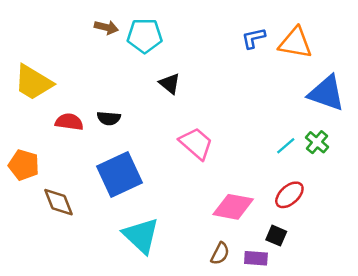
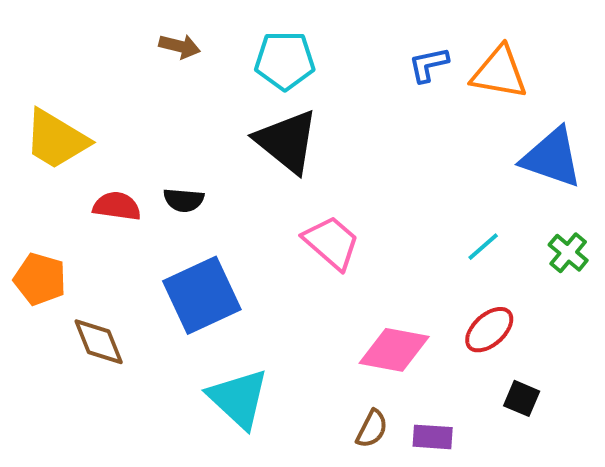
cyan pentagon: (145, 36) -> (285, 60), moved
black triangle: (170, 84) -> (287, 141), size x1.8
green cross: (317, 142) -> (568, 253), moved
black square: (276, 236) -> (522, 398), moved

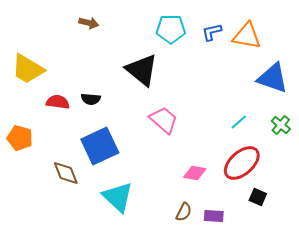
cyan pentagon: (285, 60) -> (171, 29), moved
red ellipse: (489, 330) -> (242, 163), size x1.5
brown diamond: (99, 342) -> (66, 173), moved
pink diamond: (394, 350) -> (195, 173), size x0.7

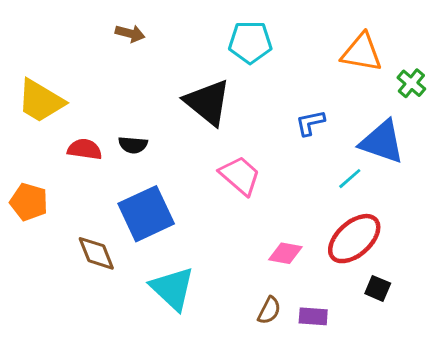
blue L-shape: (212, 32) -> (310, 123), moved
blue triangle: (273, 78) -> (382, 142), moved
green cross: (281, 125) -> (411, 83), moved

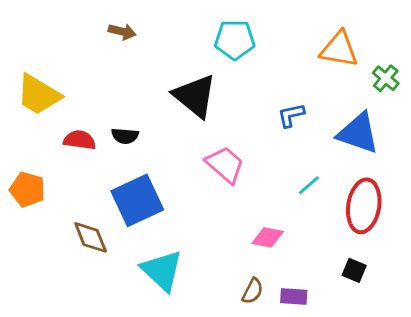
cyan line: (350, 179) -> (309, 185), moved
red ellipse: (354, 239) -> (364, 206), moved, turned -39

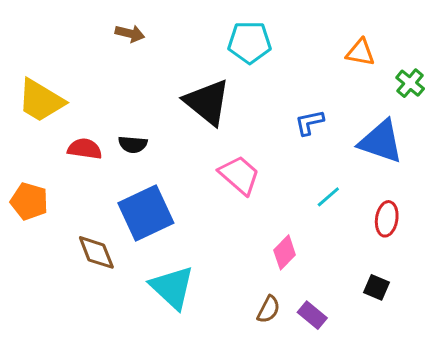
orange triangle: (339, 49) -> (360, 52), size x0.7
red ellipse: (364, 206) -> (387, 219), size x0.6
pink diamond: (268, 237) -> (285, 252), turned -56
purple rectangle: (294, 296) -> (312, 315), turned 36

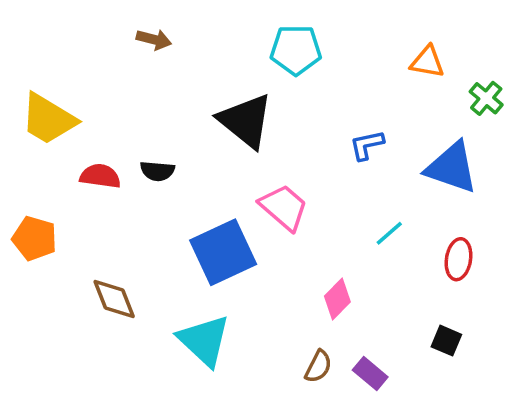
blue square: (146, 213) -> (223, 252), moved

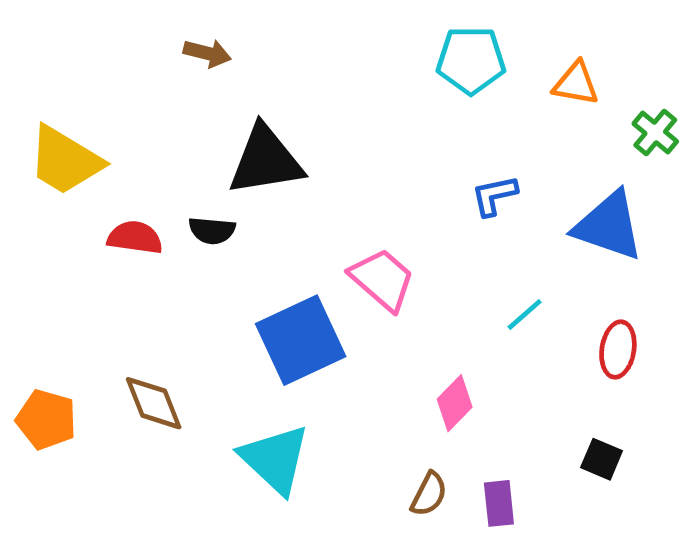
cyan pentagon: (296, 50) -> (471, 60), moved
black triangle: (246, 121) -> (266, 161), moved, turned -48
orange pentagon: (34, 238) -> (46, 419), moved
purple rectangle: (370, 373) -> (499, 503), turned 44

